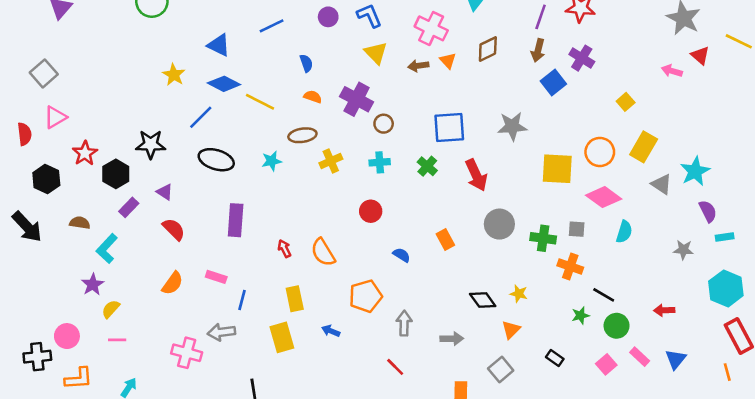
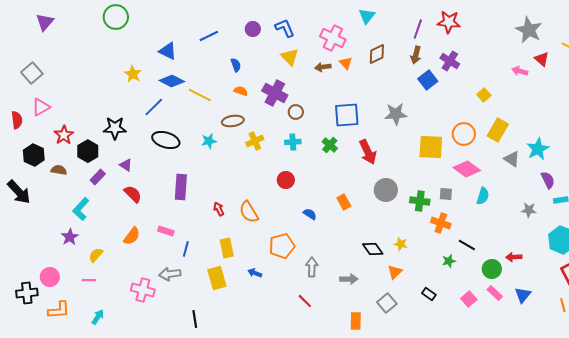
brown semicircle: (80, 223) -> (59, 170), moved
yellow semicircle: (111, 309) -> (96, 255), moved
green circle: (617, 326) -> (492, 269), moved

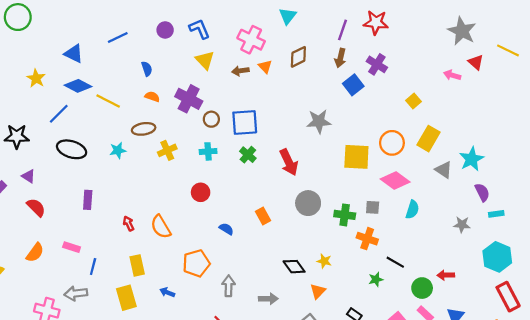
blue square: (347, 115) -> (245, 122), moved
purple rectangle: (181, 187) -> (88, 200), size x0.7

